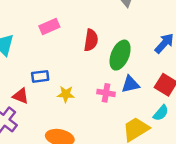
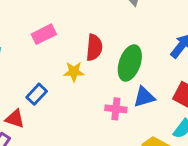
blue rectangle: (40, 76) -> (37, 94), turned -36
yellow star: (66, 94) -> (74, 72), moved

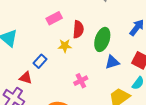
pink rectangle: (44, 34) -> (54, 18), moved
pink cross: (116, 109) -> (81, 81), moved, turned -32

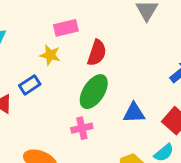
green ellipse: (102, 39) -> (94, 92), moved
yellow star: (65, 46) -> (50, 55), moved

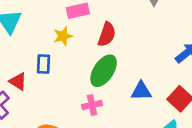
yellow star: (50, 55) -> (63, 36), turned -30
blue rectangle: (30, 85) -> (44, 64), turned -54

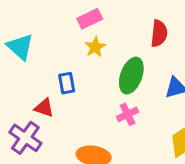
red semicircle: (107, 34) -> (159, 33), moved
yellow star: (63, 36) -> (95, 47), moved

